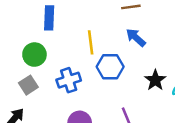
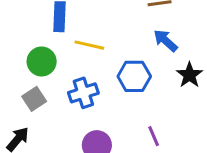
yellow line: (91, 42) -> (89, 45), moved, turned -70
black star: (155, 80) -> (189, 75), moved

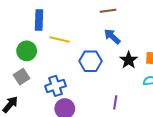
blue cross: (83, 93) -> (55, 86), moved
purple line: (154, 136) -> (115, 102), moved, turned 32

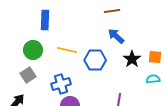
yellow line: (60, 40) -> (67, 50), moved

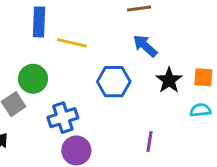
green circle: (33, 50) -> (33, 79), moved
yellow line: (67, 50) -> (72, 43), moved

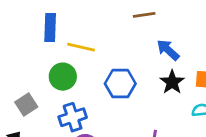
blue arrow: (145, 46) -> (168, 50), moved
green circle: (33, 79) -> (63, 77), moved

